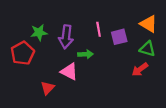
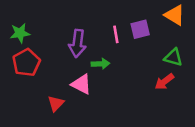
orange triangle: (148, 24) -> (175, 15), moved
green star: (39, 33) -> (20, 33), moved
purple square: (119, 37) -> (140, 29), moved

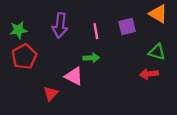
pink line: (116, 34) -> (96, 31), moved
purple arrow: (77, 43) -> (60, 25), moved
red arrow: (164, 82) -> (149, 74), turned 30

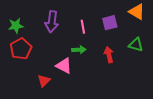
red arrow: (149, 74) -> (109, 55), moved, turned 84

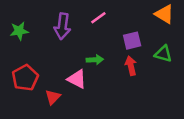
purple square: (110, 23) -> (132, 41), moved
pink line: (83, 27) -> (98, 18), moved, turned 64
red pentagon: (21, 49) -> (25, 78), moved

